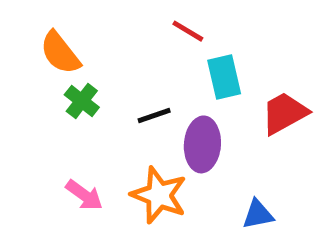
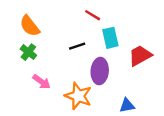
green cross: (82, 101) -> (28, 52), moved
black line: (154, 116) -> (77, 46), moved
pink arrow: (84, 195) -> (42, 82), moved

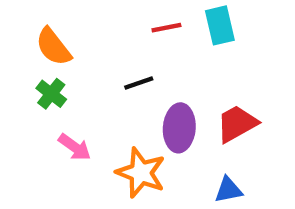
red line: (93, 15) -> (166, 28), turned -42
cyan rectangle: (110, 38) -> (220, 25), moved
red trapezoid: (140, 56) -> (237, 124), moved

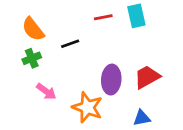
black line: (139, 83) -> (70, 44), moved
green cross: (51, 94) -> (32, 58), turned 30

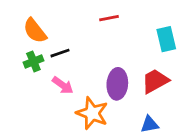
cyan rectangle: (136, 16) -> (166, 39), moved
black line: (70, 44) -> (60, 53), moved
pink arrow: (46, 91) -> (63, 85), moved

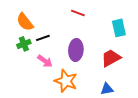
red line: (109, 18) -> (78, 13), turned 32
purple ellipse: (117, 84) -> (76, 50), moved

